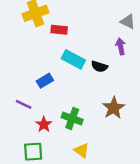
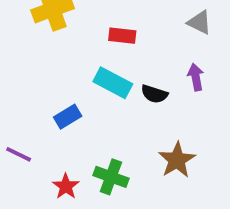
red rectangle: (59, 30) -> (122, 36), moved
purple arrow: (121, 46) -> (196, 77), moved
purple line: (24, 104) -> (19, 154), moved

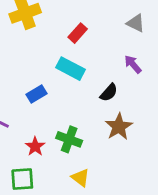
red rectangle: (122, 36) -> (78, 33), turned -54
purple arrow: (196, 77) -> (133, 64), turned -30
black semicircle: (154, 94) -> (109, 93), moved, turned -66

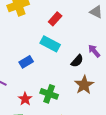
purple arrow: (133, 64) -> (94, 51), moved

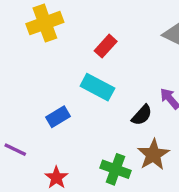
green cross: (49, 94) -> (116, 169), moved

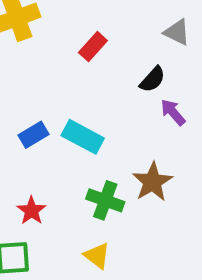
cyan rectangle: (97, 87) -> (83, 137), moved
black semicircle: (142, 115) -> (152, 79), moved

